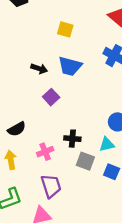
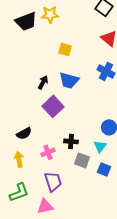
black arrow: (39, 69) -> (43, 82), turned -80
purple square: (51, 97) -> (53, 106), size x1.5
cyan triangle: (107, 144) -> (100, 146), turned -40

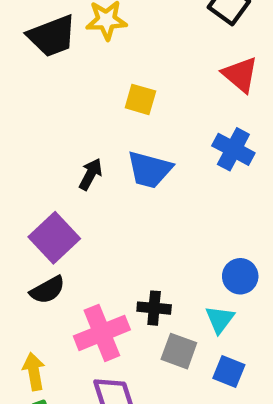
purple square: (53, 106) -> (54, 238), moved
pink cross: (48, 152) -> (102, 333), size x1.6
yellow arrow: (19, 159) -> (34, 372), moved

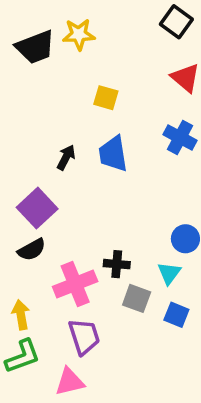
blue trapezoid: (149, 170) -> (113, 154), turned 66

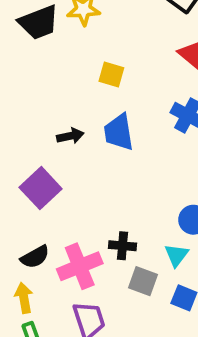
black arrow: (66, 157) -> (70, 136), turned 50
black semicircle: (32, 250) -> (35, 257), moved

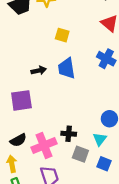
purple square: (41, 188) -> (21, 100), turned 35

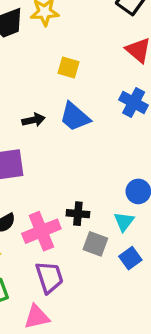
blue trapezoid: (67, 68) -> (75, 117), turned -40
blue square: (104, 164) -> (130, 258), turned 32

